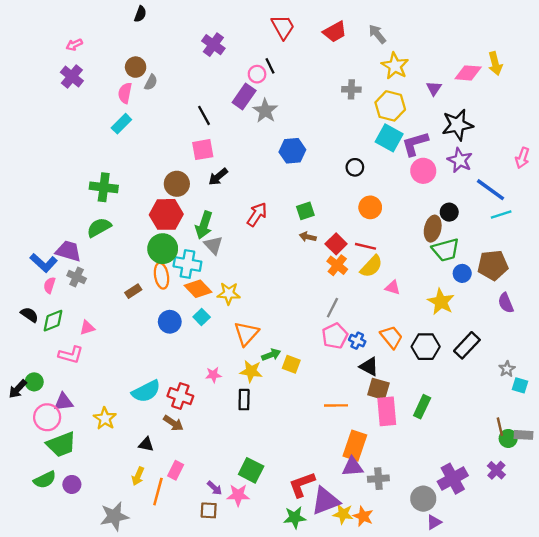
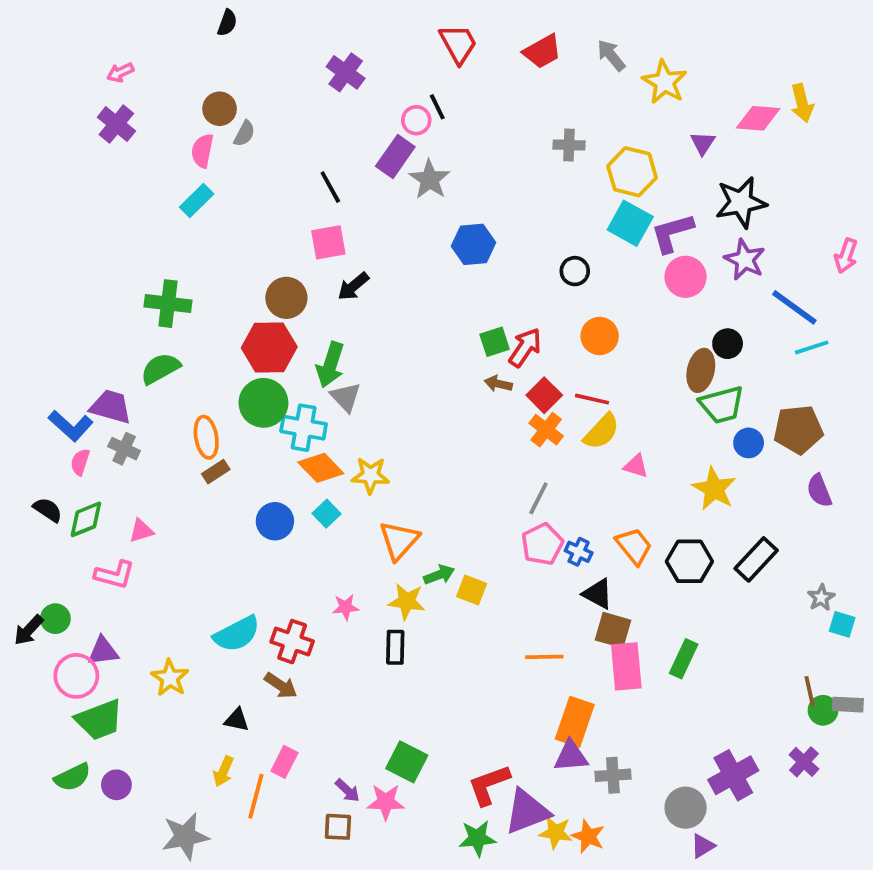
yellow star: (395, 66) -> (665, 82), moved
red arrow: (257, 214) -> (525, 347), moved
orange ellipse: (161, 276) -> (206, 437), moved

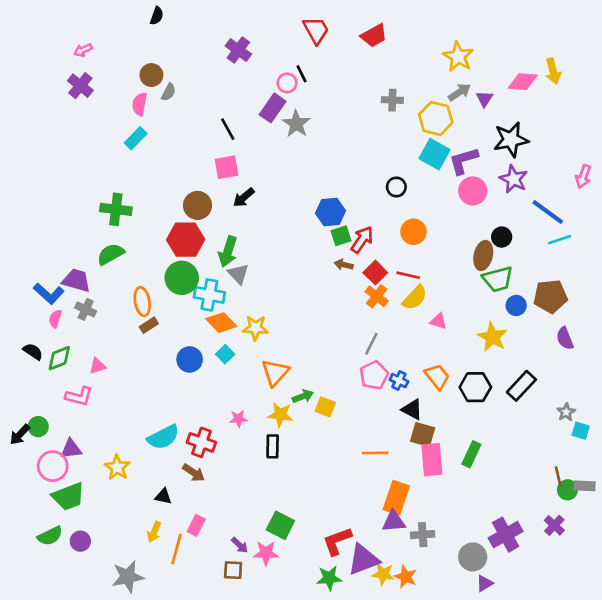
gray arrow: (611, 55) -> (460, 92), moved, turned 95
blue hexagon: (474, 244) -> (330, 212), moved

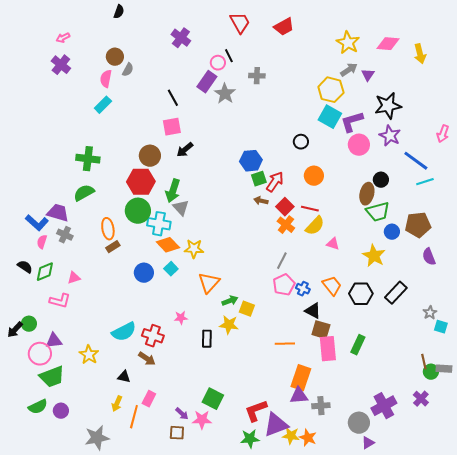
pink diamond: (523, 82) -> (388, 44), moved
gray cross: (392, 100) -> (257, 76), moved
yellow star: (280, 415) -> (229, 325), moved

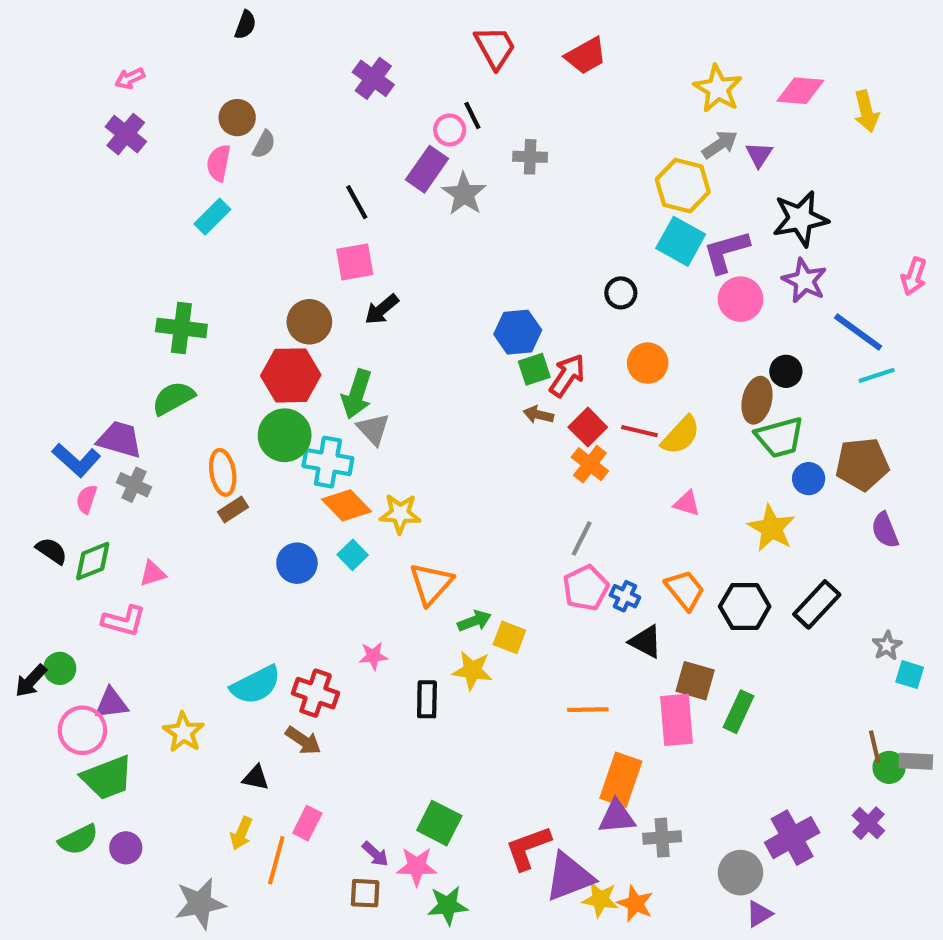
yellow semicircle: (315, 226) -> (681, 435), moved
brown square: (321, 330) -> (695, 681), moved
green star: (250, 439) -> (448, 906), moved

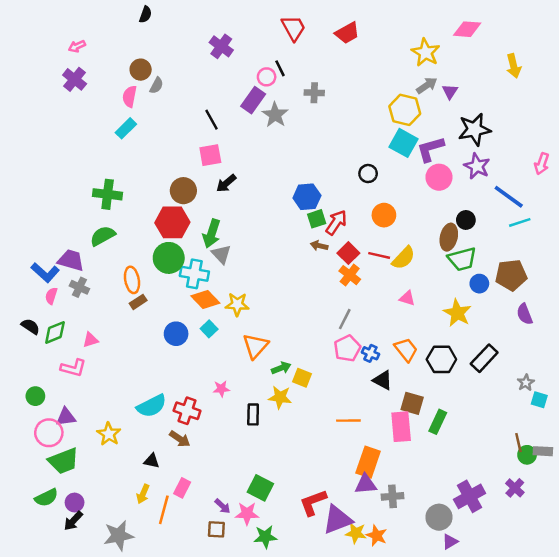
pink diamond: (800, 91) -> (467, 29), moved
black arrow: (31, 681) -> (73, 521), moved

